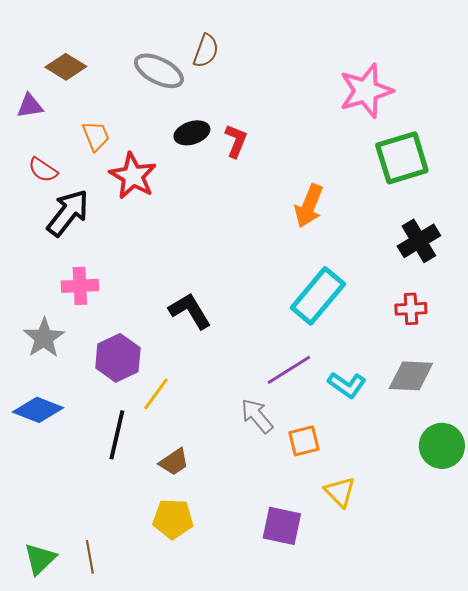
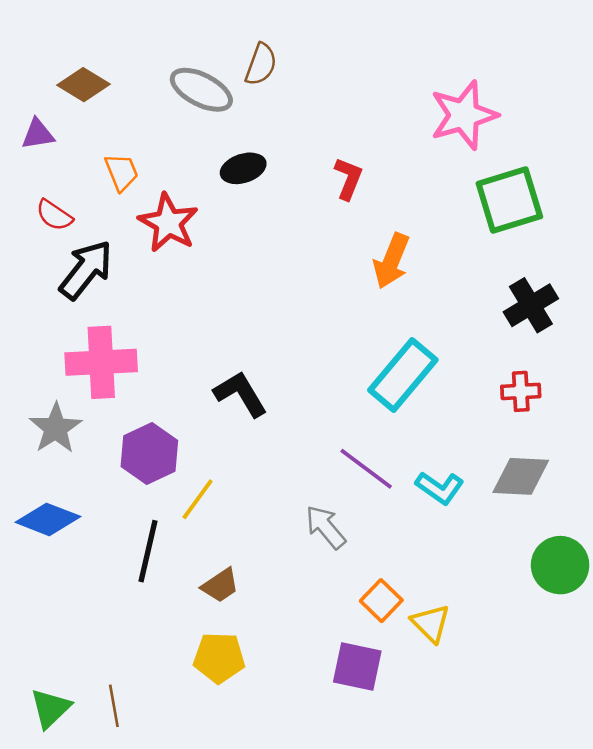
red L-shape: (236, 141) -> (348, 178), moved
pink cross: (80, 286) -> (101, 362), size x1.5
purple line: (289, 370) -> (366, 469), turned 69
orange square: (304, 441) -> (381, 601), moved, turned -32

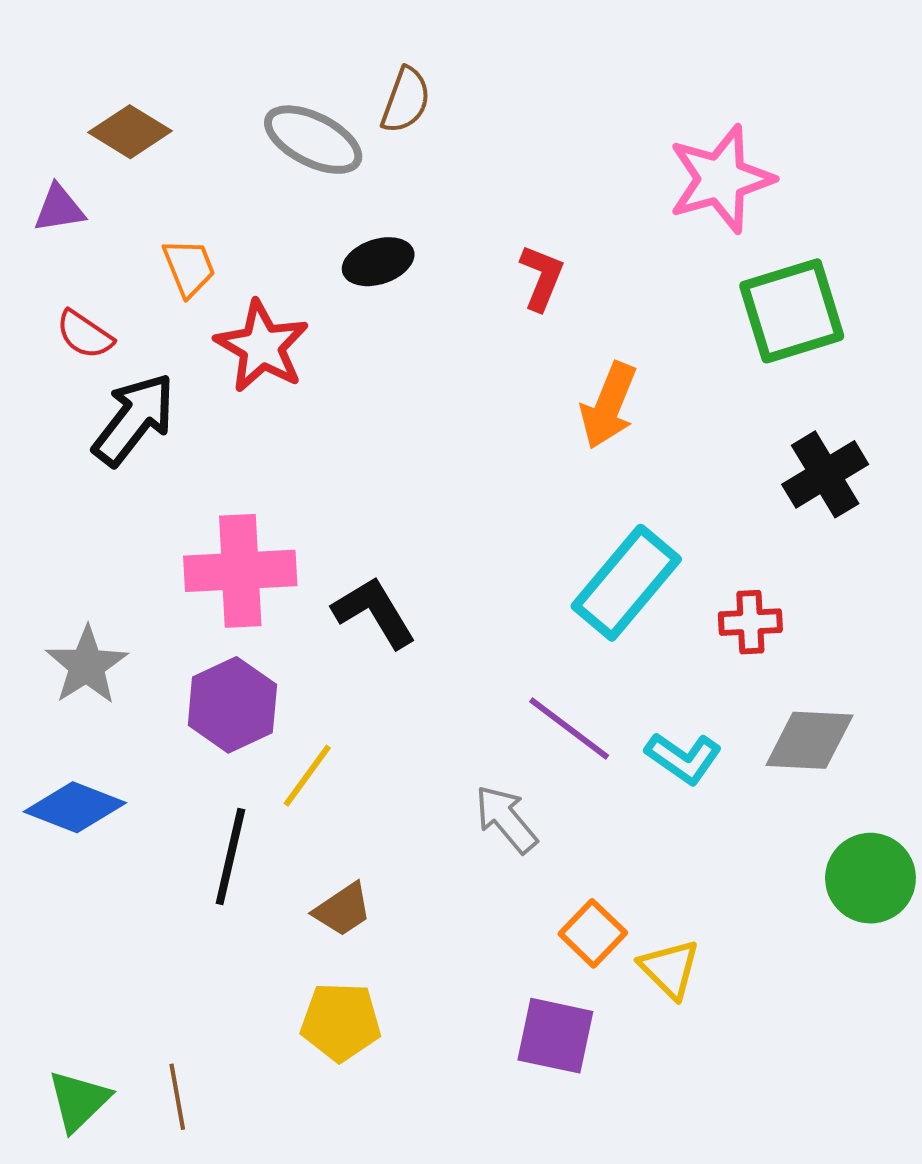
pink cross: (101, 362) -> (240, 571), moved
red cross: (521, 391) -> (750, 622), moved

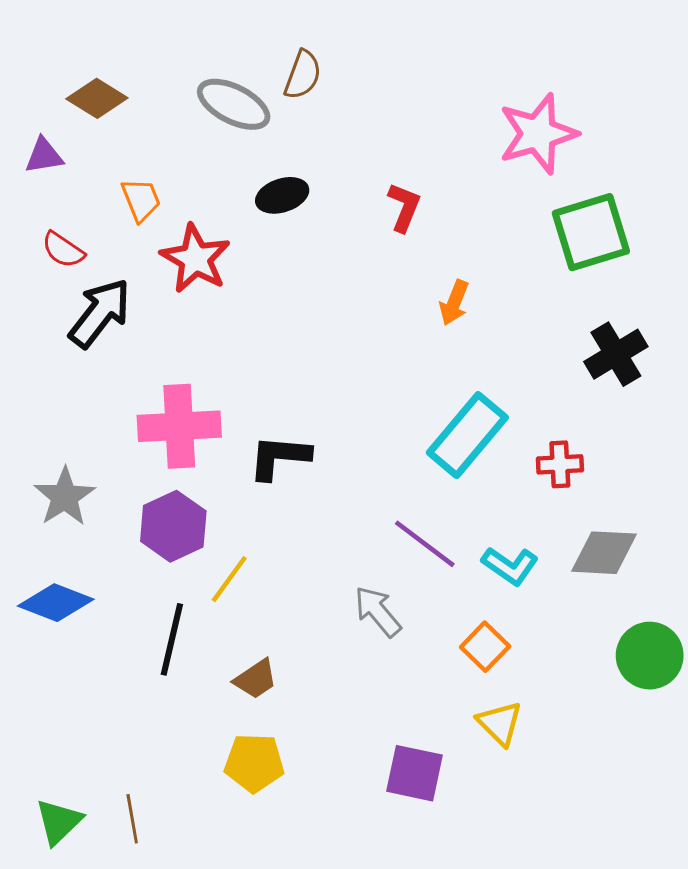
orange arrow: (609, 405) -> (454, 303), size x0.7
black L-shape: (374, 612) -> (279, 457), turned -54
orange square: (593, 933) -> (485, 647), moved

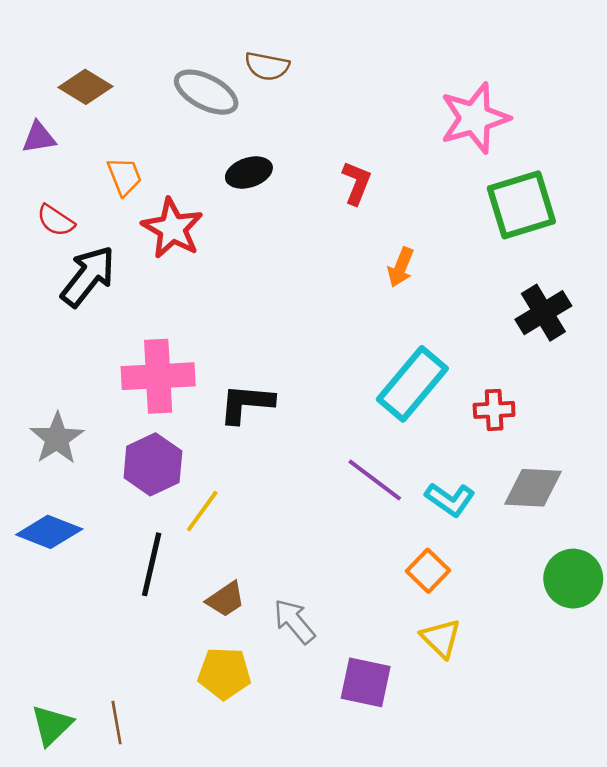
brown semicircle: (303, 75) -> (267, 66), turned 81
gray arrow: (378, 611) -> (294, 621), moved

